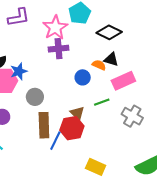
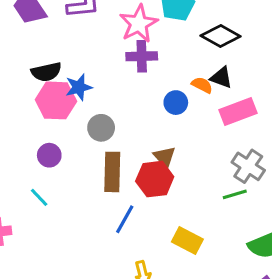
green line: (102, 102) -> (235, 194), moved
blue line: (55, 141) -> (125, 219), moved

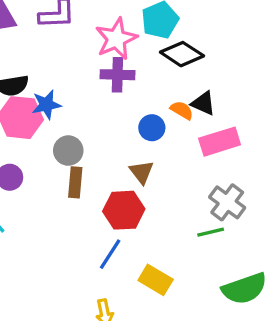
black diamond: (221, 36) -> (182, 54), moved
brown triangle: (164, 157) -> (142, 172), moved
brown rectangle: (112, 172) -> (75, 182), moved, size x0.7
blue line: (125, 219) -> (110, 254), moved

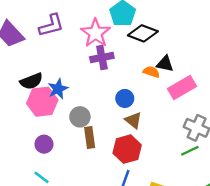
blue circle: (152, 128) -> (125, 98), moved

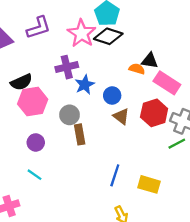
black diamond: (143, 33) -> (108, 36), moved
purple cross: (102, 57) -> (67, 67), moved
pink rectangle: (182, 87) -> (167, 83), turned 65
blue star: (58, 89) -> (85, 85), moved
red hexagon: (127, 149) -> (154, 113), moved

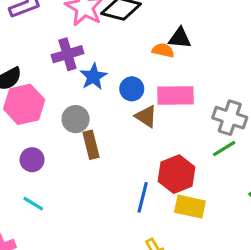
pink rectangle: (167, 83) -> (176, 95), moved, turned -30
red hexagon: (154, 113) -> (177, 174), moved

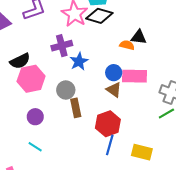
blue circle: (132, 89) -> (114, 73), moved
red hexagon: (177, 174) -> (108, 124), moved

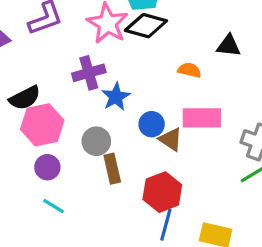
black triangle: (139, 37) -> (229, 46), moved
blue circle: (114, 73) -> (152, 124), moved
purple circle: (35, 117) -> (47, 167), moved
cyan line: (35, 147) -> (54, 206), moved

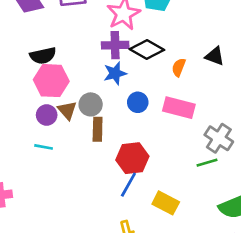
black diamond: (146, 26) -> (147, 50), moved
orange semicircle: (189, 70) -> (179, 67), turned -96
purple cross: (89, 73) -> (115, 45), moved
brown triangle: (171, 139) -> (67, 110), moved
cyan line: (54, 206) -> (44, 147), turned -36

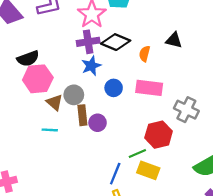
purple circle: (47, 115) -> (98, 123), moved
cyan line: (44, 147) -> (50, 130), moved
red hexagon: (132, 158) -> (159, 135), moved
green line: (207, 163) -> (137, 154), moved
blue line: (128, 185) -> (115, 174), moved

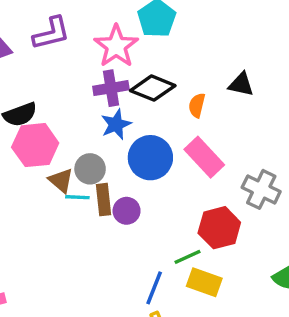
blue circle: (114, 88) -> (150, 158), size x1.6
pink rectangle: (149, 88) -> (204, 157), turned 40
cyan line: (50, 130) -> (77, 197), moved

